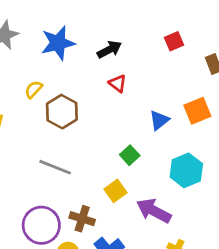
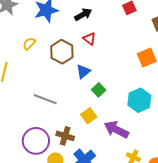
brown hexagon: (62, 112) -> (62, 52), moved
blue triangle: (159, 120) -> (83, 71), moved

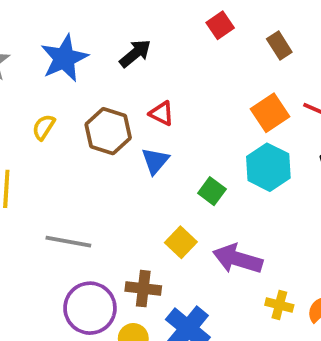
red triangle: (89, 39) -> (162, 113), moved
green square: (99, 90) -> (212, 191), moved
gray line: (45, 99) -> (68, 242), moved
cyan hexagon: (139, 100) -> (268, 167), moved

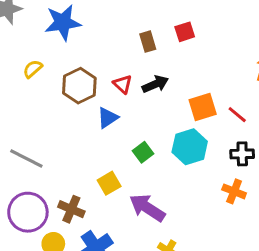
brown rectangle: (279, 45) -> (148, 42), moved
black arrow: (135, 53) -> (155, 84), moved

